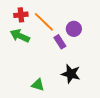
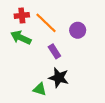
purple rectangle: (60, 42) -> (54, 51), moved
black star: (71, 74) -> (59, 78), moved

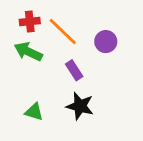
green triangle: (40, 89) -> (34, 112), moved

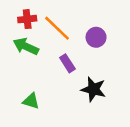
black star: (80, 106) -> (93, 89), moved

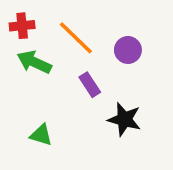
red cross: (27, 19) -> (22, 26), moved

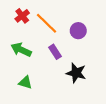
red cross: (22, 26) -> (22, 16), moved, turned -32
green arrow: (34, 62) -> (21, 50), moved

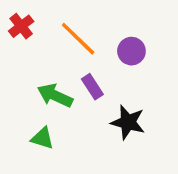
red cross: (22, 16) -> (21, 26), moved
green arrow: (21, 50) -> (55, 96), moved

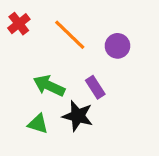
purple rectangle: (92, 87) -> (95, 87), moved
black star: (128, 122) -> (78, 116), moved

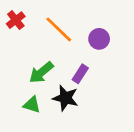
green arrow: (49, 86) -> (41, 72), turned -65
purple rectangle: (95, 87) -> (80, 74), turned 66

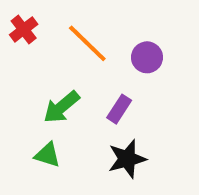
black star: (65, 98) -> (127, 159), moved, turned -30

